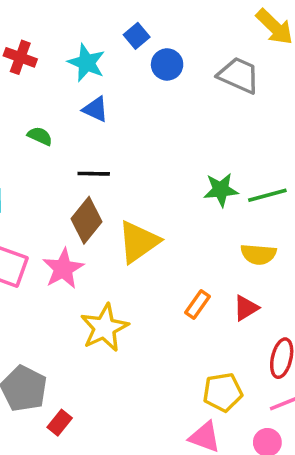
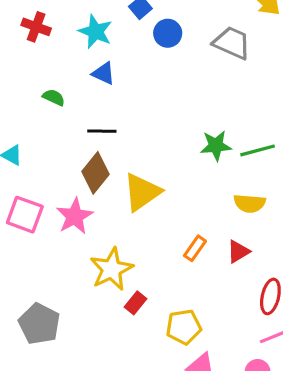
yellow pentagon: (223, 392) -> (184, 327), moved
red rectangle: (60, 423) -> (136, 303), moved

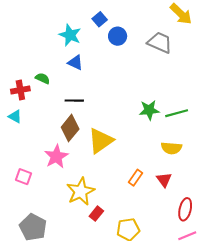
red cross: (36, 27) -> (20, 90), moved, turned -30
pink square: (25, 215) -> (24, 177), moved, size x0.7
red triangle: (238, 252) -> (164, 180), turned -35

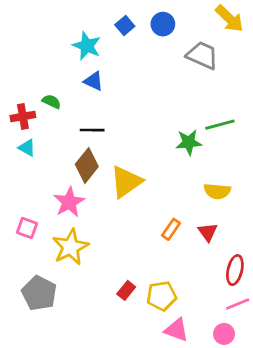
blue circle: (118, 36) -> (163, 24), moved
green line: (177, 113) -> (220, 125), moved
cyan triangle: (15, 116) -> (27, 148), moved
yellow star: (81, 191) -> (70, 247), moved
red rectangle: (96, 214) -> (126, 290), moved

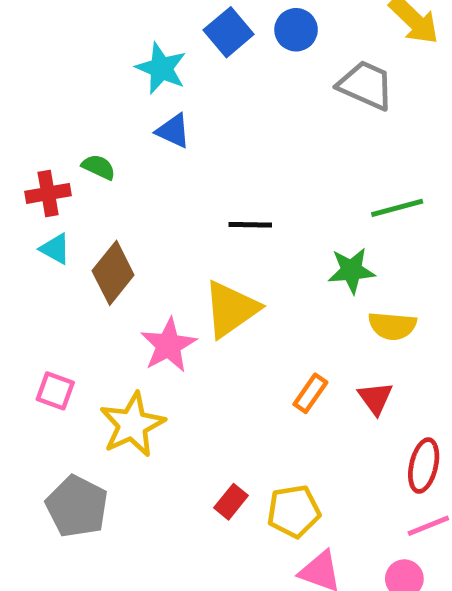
blue square: (125, 25) -> (229, 32), size x1.4
black line: (92, 130) -> (250, 225), moved
green star: (189, 142) -> (351, 271), moved
brown diamond: (87, 165) -> (113, 273), moved
pink star: (69, 202) -> (168, 345), moved

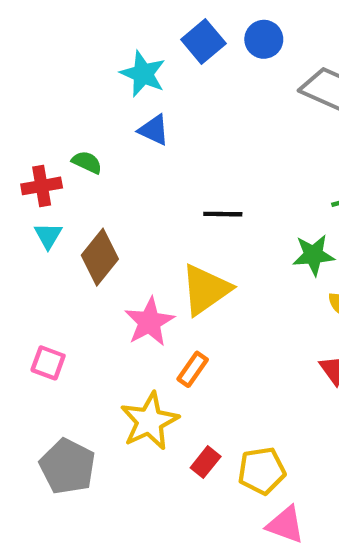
cyan triangle: (55, 249) -> (48, 236), turned 32
orange rectangle: (310, 393) -> (193, 369), moved
yellow star: (132, 425) -> (149, 421), moved

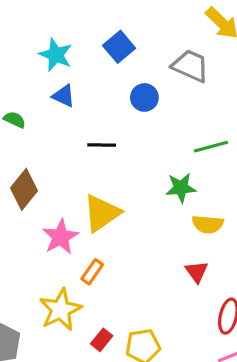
blue circle: (264, 39) -> (144, 97), moved
blue square: (203, 41) -> (119, 47), moved
black line: (223, 214) -> (102, 145), moved

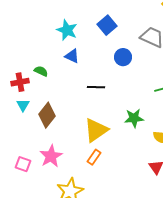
green star: (181, 188) -> (134, 118), moved
pink star: (60, 237) -> (51, 156), moved
orange rectangle: (92, 272) -> (94, 157), moved

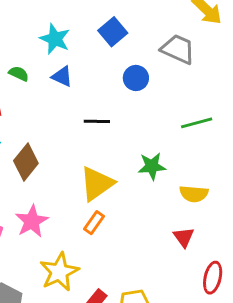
green semicircle: (41, 71) -> (19, 74), moved

